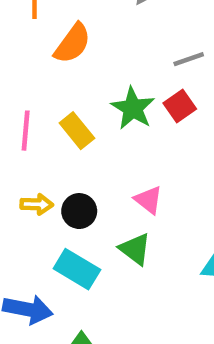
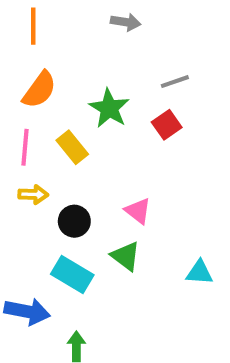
orange semicircle: (72, 43) -> (39, 90), moved
green star: (133, 108) -> (109, 108), moved
yellow arrow: (37, 204) -> (33, 194), moved

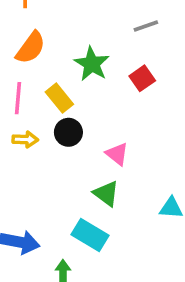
gray line: (175, 82) -> (146, 26), moved
black circle: (74, 221) -> (68, 132), moved
cyan rectangle: (72, 275) -> (90, 235), moved

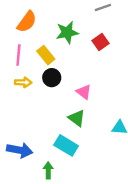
green star: (92, 64) -> (67, 32), turned 30

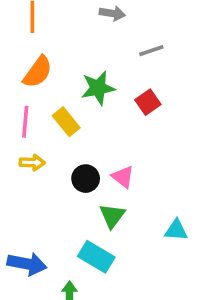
black circle: (52, 78) -> (86, 179), moved
green triangle: (77, 118) -> (112, 216), turned 30

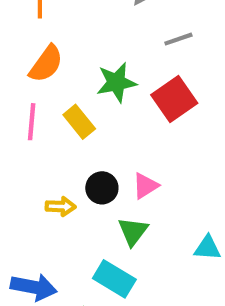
red square: (148, 102) -> (174, 99), size x1.5
yellow arrow: (32, 163) -> (61, 206), moved
pink triangle: (123, 177) -> (145, 186), turned 50

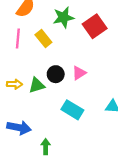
yellow arrow: (61, 206) -> (14, 84), moved
green triangle: (133, 231) -> (37, 85), moved, turned 36
cyan rectangle: (114, 279) -> (72, 110), moved

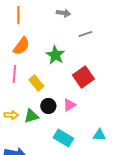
green star: (63, 17) -> (55, 55), turned -30
red square: (95, 26) -> (83, 77), moved
yellow rectangle: (43, 39) -> (36, 83), moved

